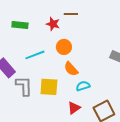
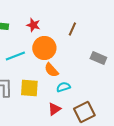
brown line: (71, 14) -> (72, 29), moved, turned -64
orange circle: (64, 47) -> (44, 48), size x1.5

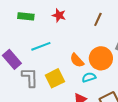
orange circle: (44, 48) -> (101, 58), moved
yellow square: (29, 88) -> (55, 78), turned -30

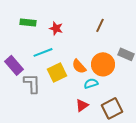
red star: (59, 15) -> (56, 28), moved
yellow square: (55, 78) -> (57, 72), moved

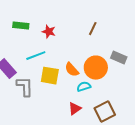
yellow square: (57, 72) -> (50, 76), turned 36

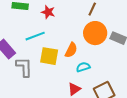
orange circle: (96, 68) -> (95, 33), moved
orange semicircle: (72, 70) -> (71, 50), turned -112

